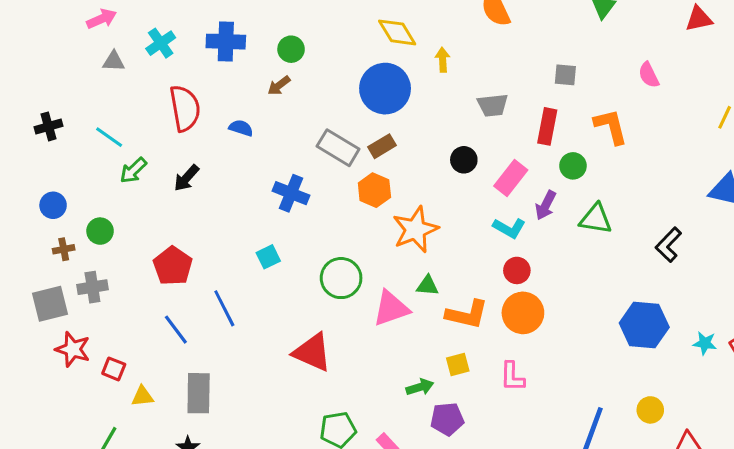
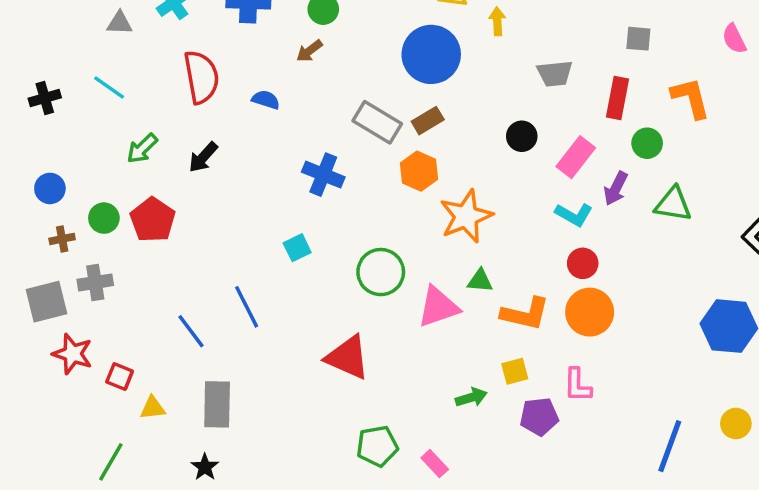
cyan line: (109, 137) -> (109, 87), moved
red pentagon: (173, 266) -> (153, 220), moved
purple pentagon: (447, 419) -> (539, 417), moved

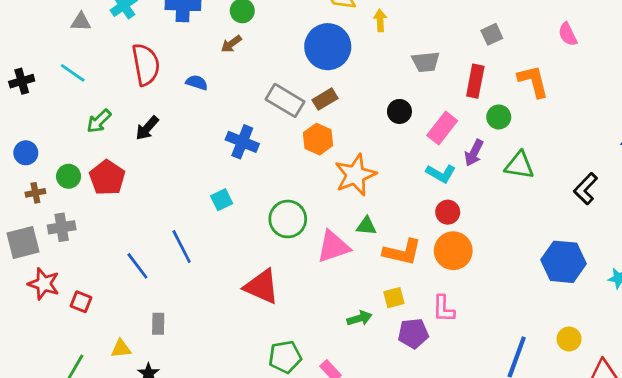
gray square: (638, 39) -> (492, 34), turned -30
gray rectangle: (217, 404) -> (158, 324), size x0.6
yellow triangle: (153, 408) -> (121, 349), moved

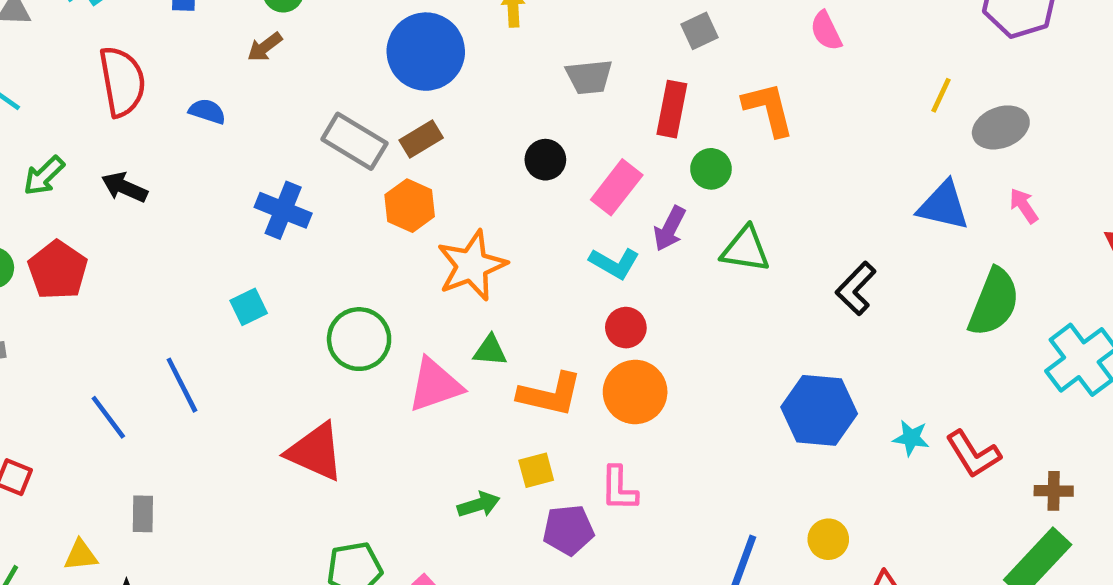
black arrow: (147, 128) -> (124, 187), turned 72

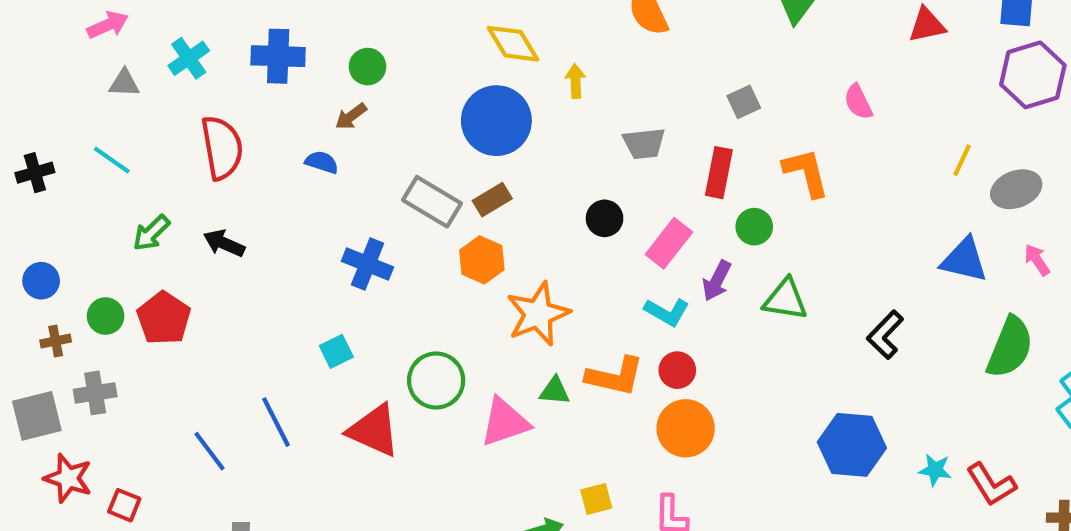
blue semicircle: (207, 111) -> (322, 162), moved
orange L-shape: (550, 394) -> (615, 376), moved
red triangle: (315, 452) -> (374, 430), moved

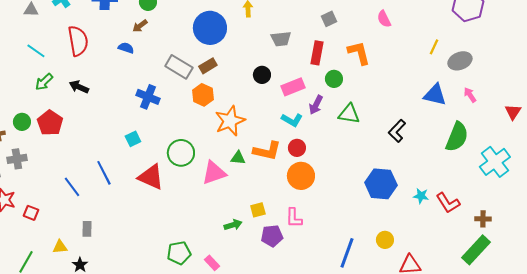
cyan line: (112, 160) -> (36, 51), moved
pink rectangle: (669, 243) -> (293, 87), turned 30

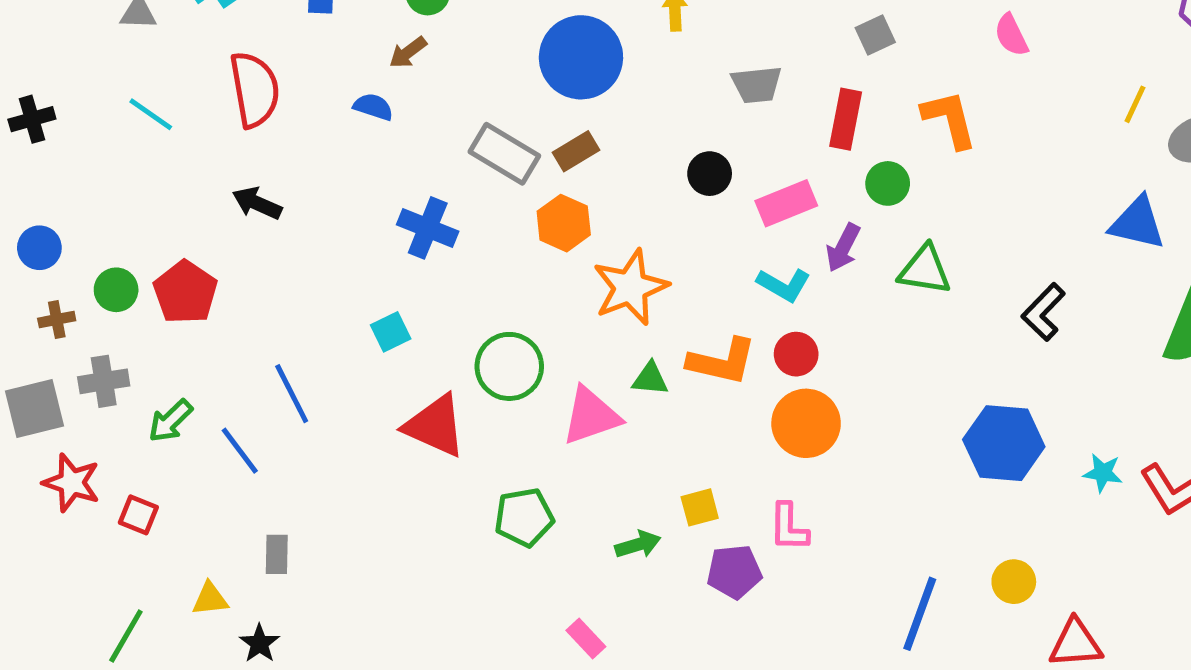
green arrow: (44, 82) -> (170, 421), moved
blue line: (104, 173) -> (292, 394), moved
green pentagon: (179, 253) -> (524, 517), moved

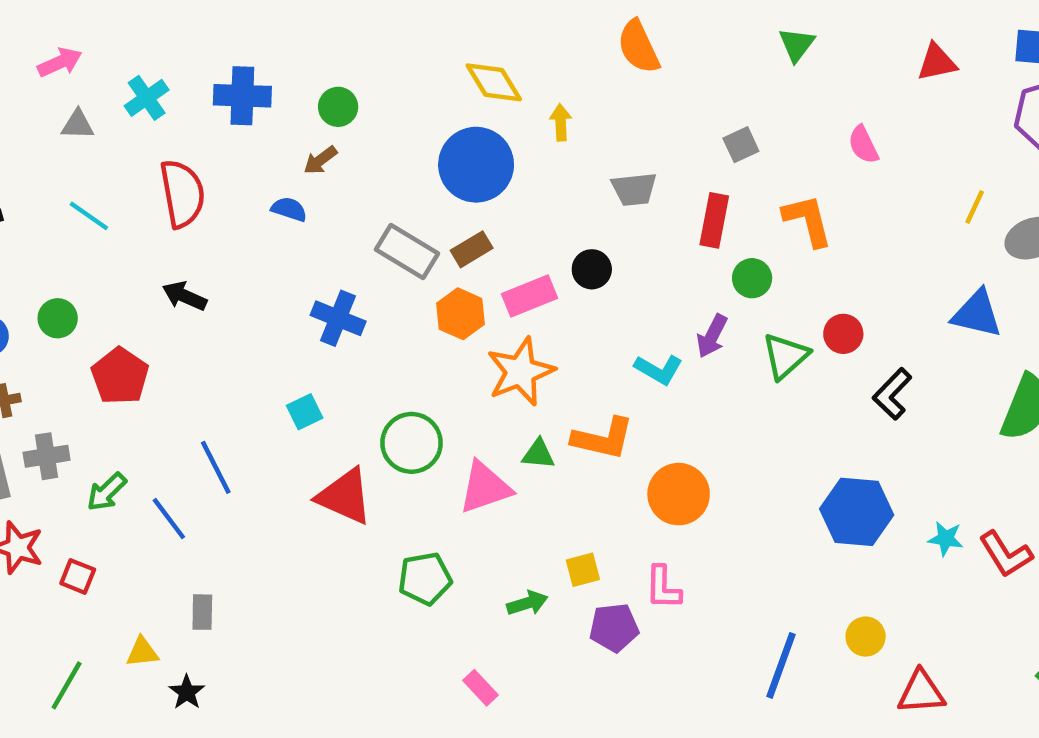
pink rectangle: (786, 203) -> (529, 296), moved
green triangle: (925, 270) -> (785, 356), turned -51
green circle: (116, 290) -> (58, 318), moved
red circle: (796, 354) -> (843, 334), moved

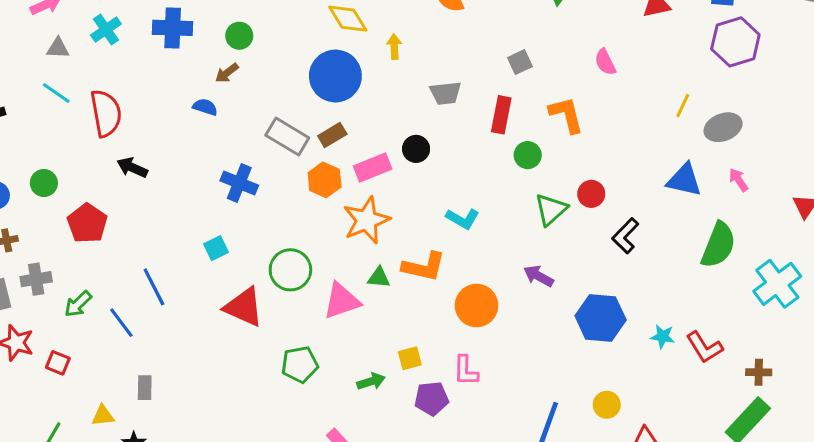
red semicircle: (182, 194) -> (106, 113), moved
cyan line: (89, 216) -> (56, 93), moved
purple arrow: (712, 336) -> (539, 276), moved, turned 92

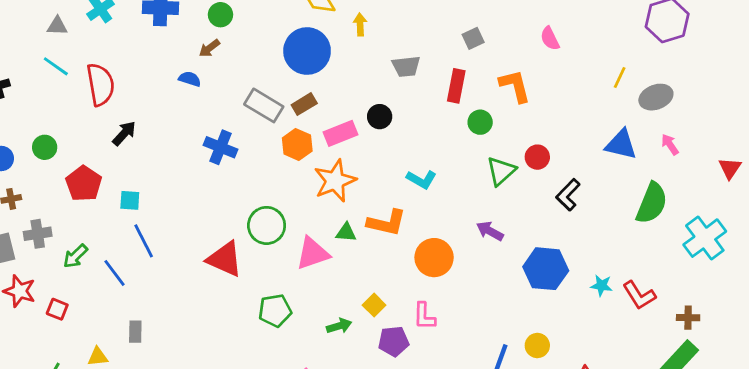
black arrow: (132, 168) -> (124, 133), turned 108
cyan square: (216, 248) -> (130, 200), moved, turned 30
yellow square: (410, 358) -> (374, 305), turned -30
yellow circle: (607, 405) -> (537, 345), moved

